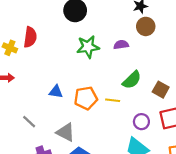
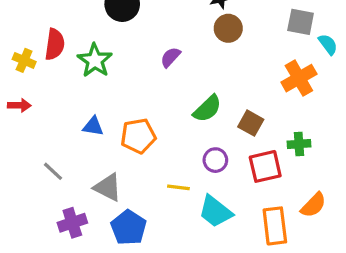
purple semicircle: (121, 45) -> (170, 57), moved, turned -40
green star: (88, 47) -> (95, 60), moved, turned -30
yellow line: (113, 100) -> (178, 187), moved
purple circle: (141, 122) -> (215, 160), moved

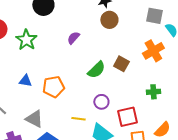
brown square: (251, 123) -> (121, 64), moved
red square: (265, 166) -> (127, 117), moved

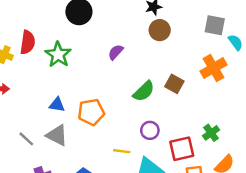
green cross: (153, 92) -> (211, 133), moved, turned -32
gray triangle: (34, 119) -> (57, 135), moved

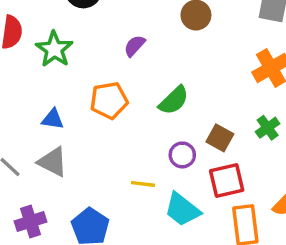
brown square: (174, 84) -> (220, 138), moved
orange pentagon: (91, 112) -> (109, 100), moved
green cross: (211, 133) -> (268, 128), moved

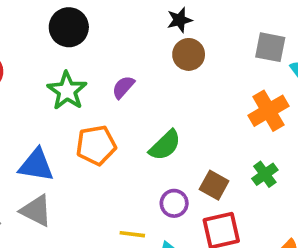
green star: (54, 49) -> (67, 91), moved
blue triangle: (53, 119) -> (36, 165), size x1.5

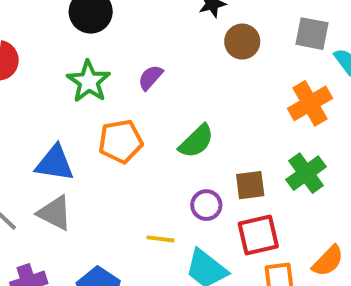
brown circle: (189, 54) -> (242, 42), moved
green cross: (265, 174) -> (306, 173), size x1.4
brown square: (214, 185) -> (250, 185), turned -36

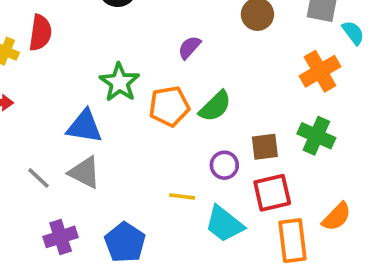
purple semicircle: (150, 77) -> (189, 47), moved
green star: (89, 81) -> (119, 82), moved
orange pentagon: (121, 141) -> (169, 106), moved
green cross: (306, 173) -> (316, 136), turned -30

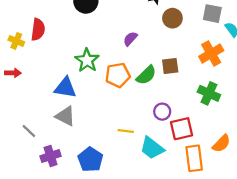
brown square: (265, 147) -> (170, 66), moved
purple circle: (224, 165) -> (162, 112), moved
gray line: (38, 178) -> (29, 131), moved

